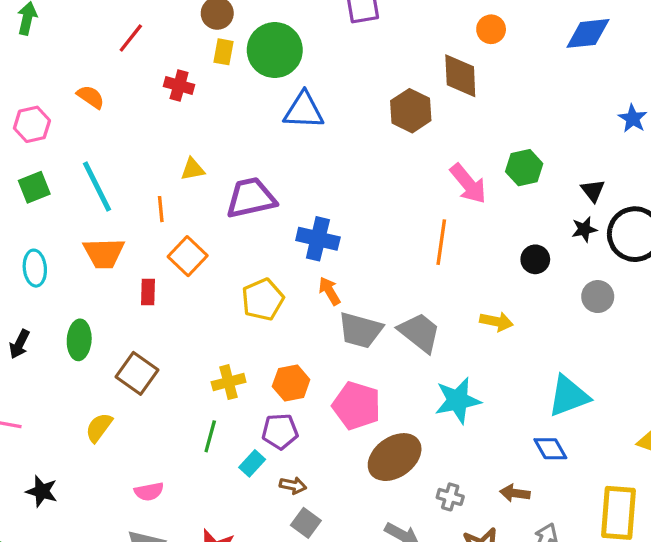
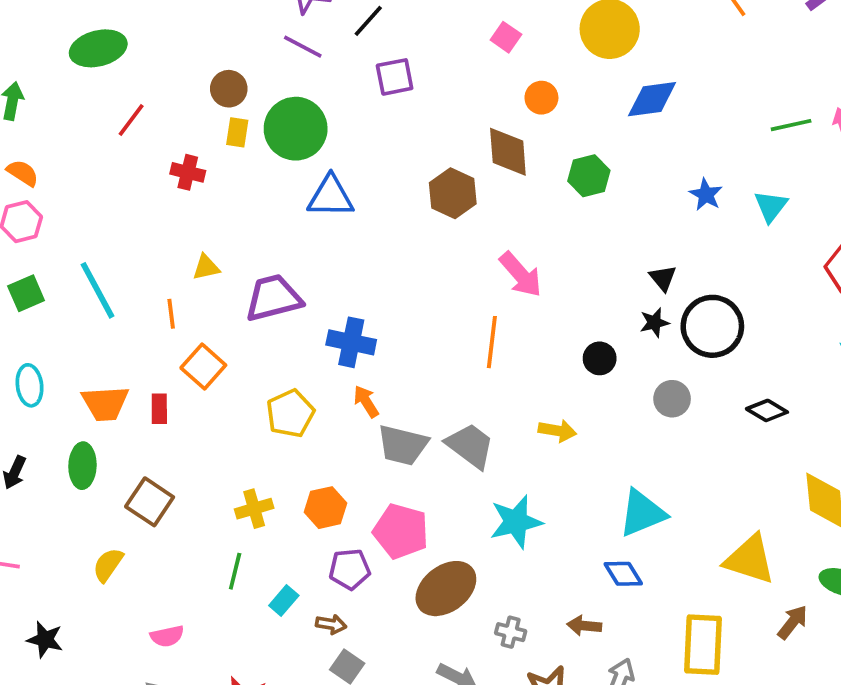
orange semicircle: (91, 97) -> (23, 173), moved
green hexagon: (524, 168) -> (589, 176), moved
orange trapezoid: (104, 253) -> (105, 403), moved
purple pentagon: (280, 431) -> (350, 569), moved

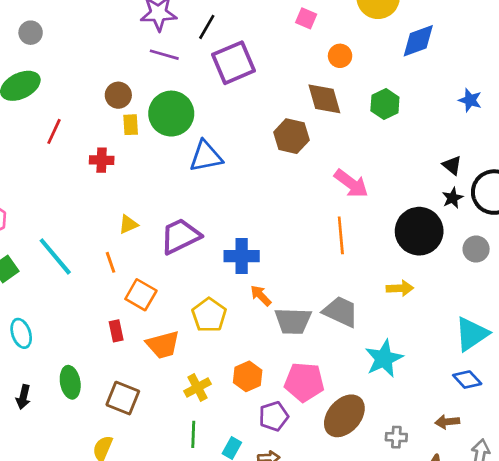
purple square: (395, 77) -> (233, 63), size x1.5
black circle: (600, 358) -> (419, 231), size x2.0
orange trapezoid: (105, 403) -> (163, 345), moved

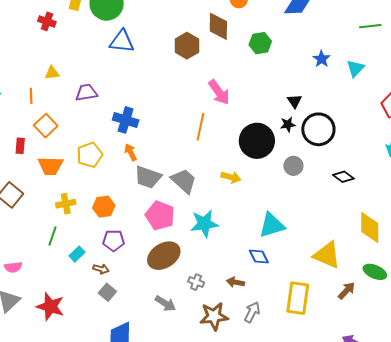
purple trapezoid: (180, 236) -> (86, 93), size x0.7
pink pentagon: (304, 382) -> (160, 216), moved

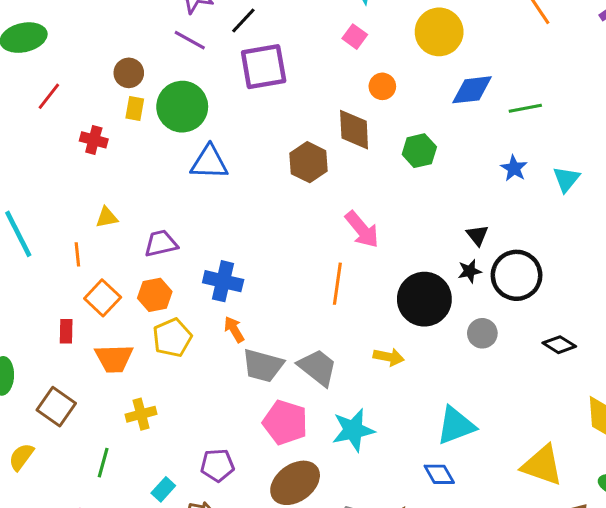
green line: (370, 26) -> (525, 108), moved
orange hexagon: (104, 207) -> (155, 295), moved
green line: (53, 236) -> (103, 463), moved

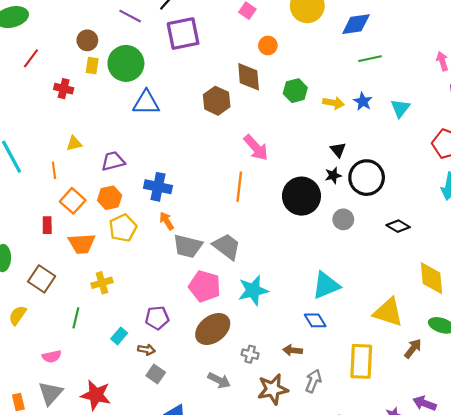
blue diamond: (472, 90) -> (356, 24), moved
yellow arrow: (389, 357) -> (333, 103), moved

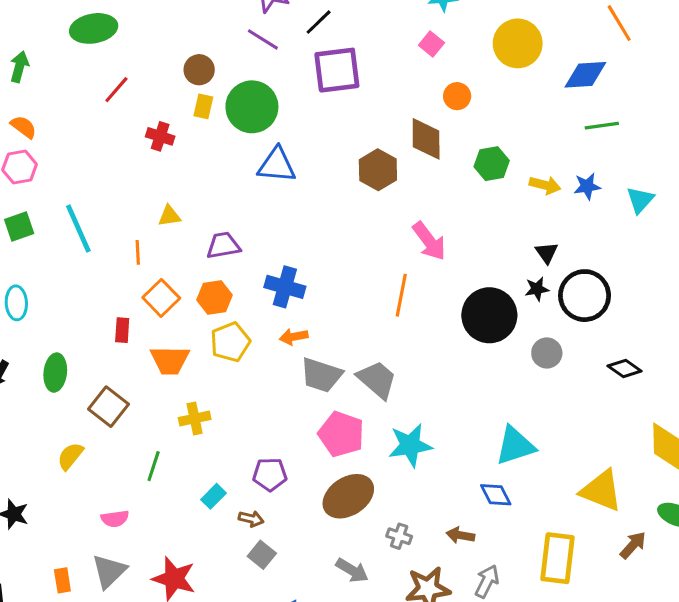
blue star: (363, 101) -> (587, 186), turned 30
orange arrow: (167, 221) -> (294, 337), turned -72

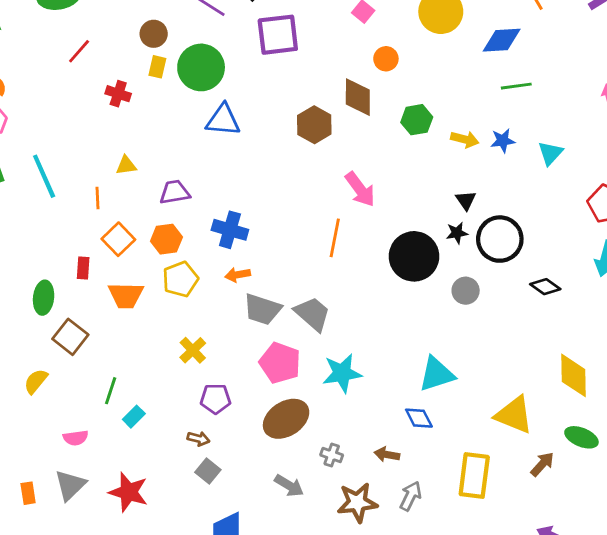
black diamond: (625, 368) -> (545, 287), moved
green ellipse: (55, 373) -> (44, 298), moved
yellow cross: (195, 418) -> (193, 350), moved, turned -32
cyan rectangle: (214, 496) -> (134, 417), moved

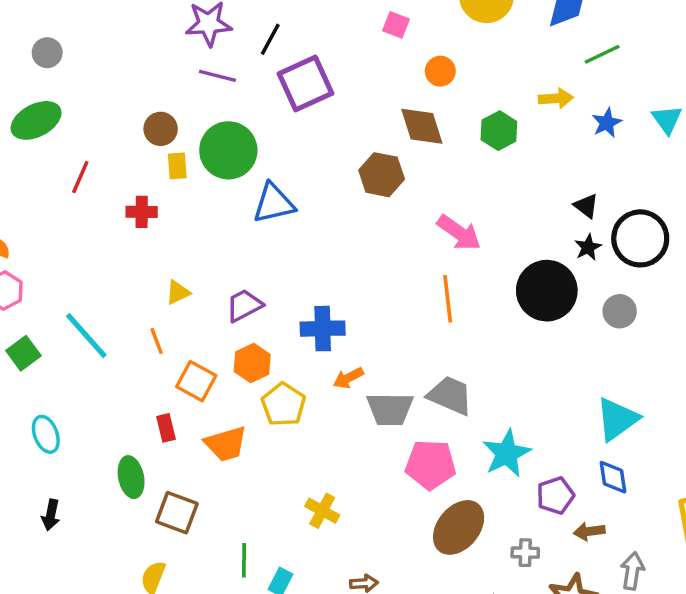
yellow arrow: (465, 139) -> (556, 98), moved
yellow cross: (193, 350) -> (322, 511), moved
purple pentagon: (215, 399) -> (555, 495), moved
blue diamond: (419, 418) -> (613, 477), turned 36

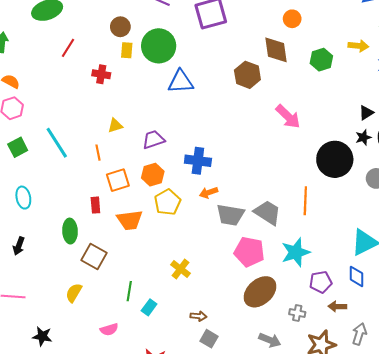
black triangle: (586, 206) -> (366, 113), turned 42
orange line: (448, 299) -> (305, 201), moved
orange square: (196, 381) -> (118, 180), turned 35

